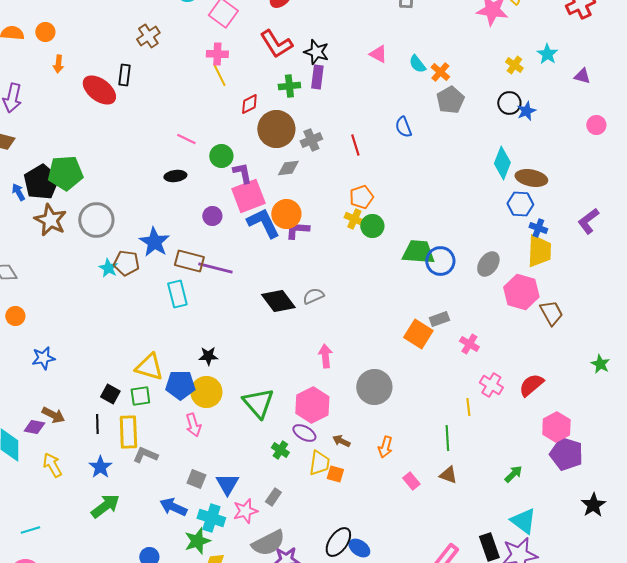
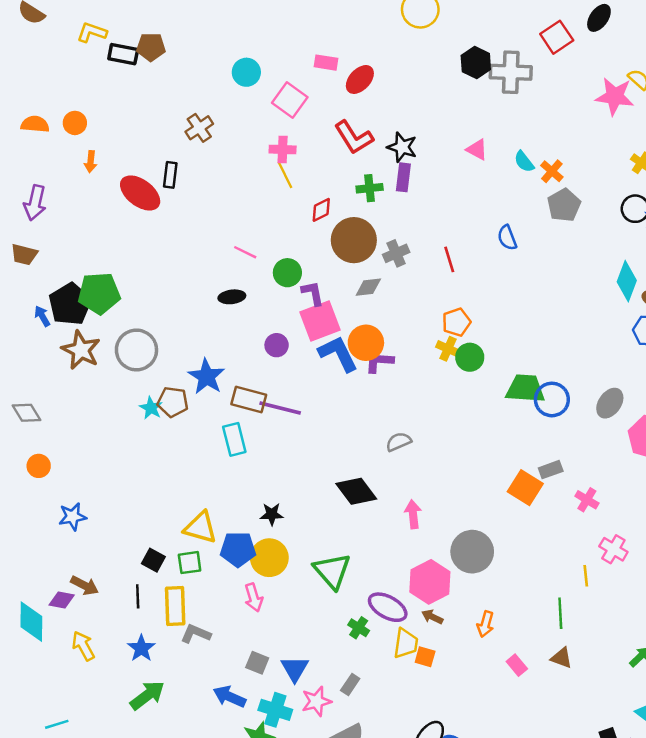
black diamond: (278, 301) -> (356, 491), moved
pink hexagon: (312, 405) -> (430, 582), moved
purple ellipse: (304, 433) -> (388, 607), size x1.4

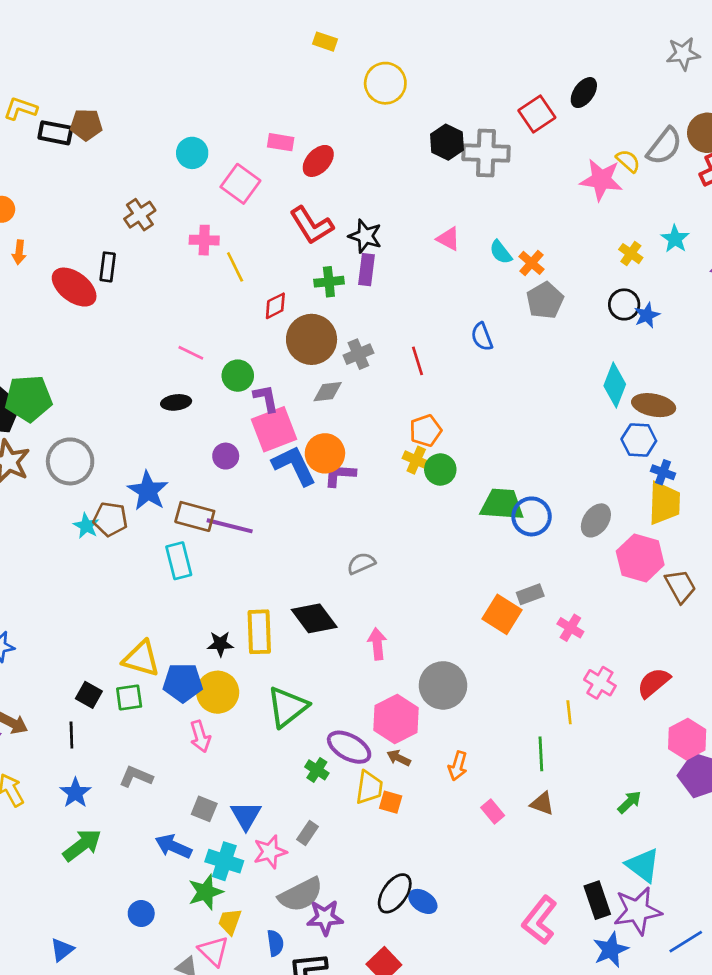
pink cross: (283, 150) -> (204, 240), moved
green triangle: (332, 571) -> (287, 707), turned 33
yellow rectangle: (175, 606) -> (259, 632), moved

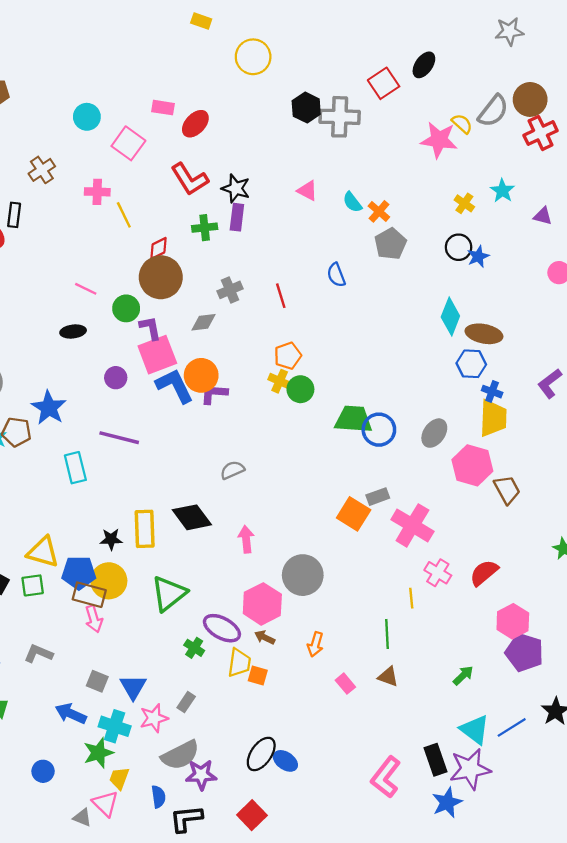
brown circle: (312, 339) -> (161, 277), moved
brown rectangle: (195, 516) -> (89, 595), moved
pink cross: (570, 628) -> (412, 525), size x1.8
blue line: (686, 942) -> (512, 727), moved

